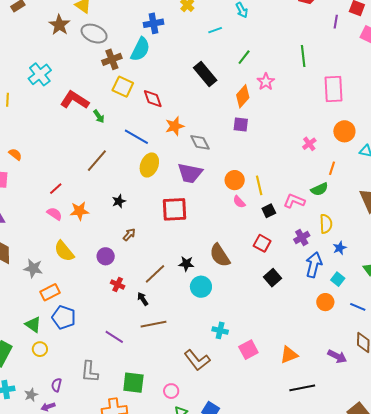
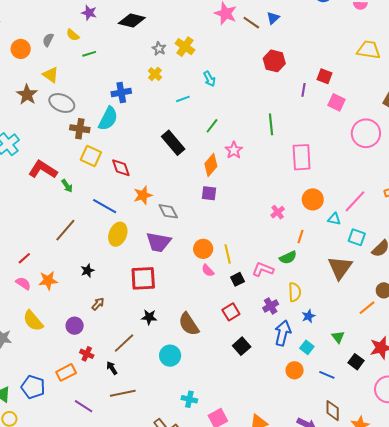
brown cross: (112, 59) -> (80, 129), turned 30
red square: (262, 243) -> (231, 312), turned 30
black star: (186, 264) -> (149, 317), moved
orange rectangle: (50, 292) -> (66, 372), moved

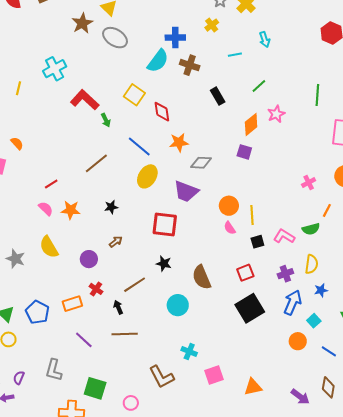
brown cross: (80, 129) -> (190, 65), moved
black rectangle: (173, 143) -> (218, 96), size x0.7
gray diamond: (168, 211) -> (201, 163), turned -70
black square: (242, 346) -> (250, 308), size x1.6

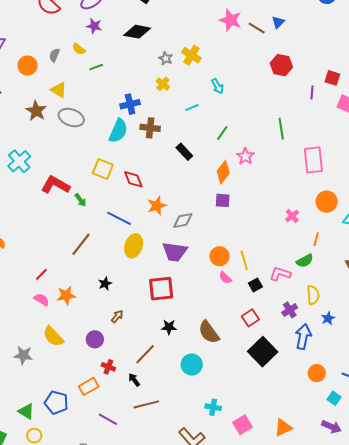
cyan square: (314, 321) -> (334, 398), moved

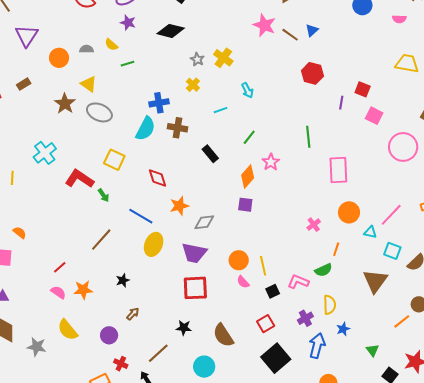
gray semicircle: (54, 55) -> (87, 49), turned 64
yellow square: (103, 169) -> (114, 160), moved
red square: (161, 289) -> (195, 288), moved

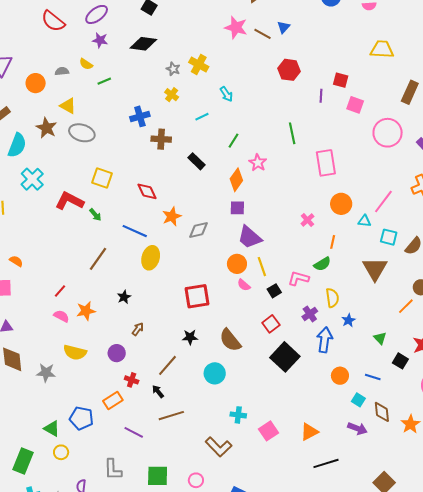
cyan semicircle: (146, 129) -> (17, 145), moved
purple trapezoid: (194, 253) -> (250, 237), moved, turned 36
yellow semicircle: (68, 330) -> (75, 352), turned -30

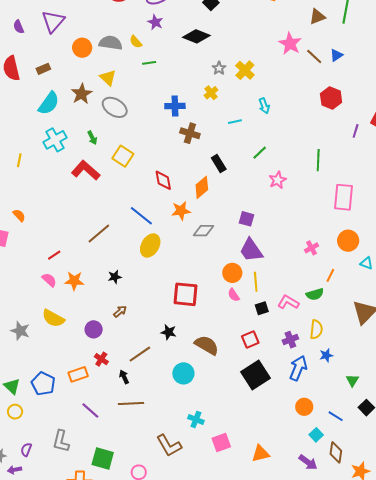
gray semicircle: (62, 71) -> (111, 43), size x1.6
orange diamond: (236, 180) -> (202, 187), moved
green arrow: (95, 215) -> (92, 138), moved
brown semicircle: (230, 340) -> (207, 345), turned 145

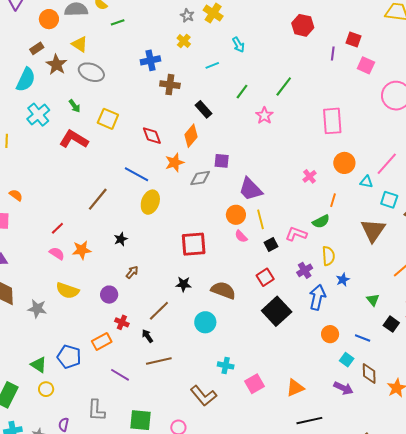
brown rectangle: (43, 69) -> (37, 48), moved
green line: (318, 160) -> (284, 86), moved, turned 45
purple square: (246, 219) -> (222, 161), moved

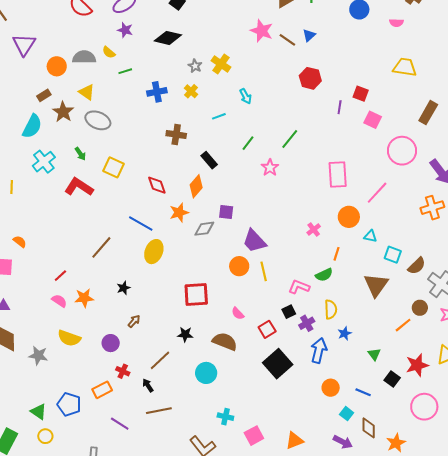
blue cross: (150, 60) -> (157, 92), moved
pink line: (387, 164) -> (377, 193), moved
pink semicircle: (241, 236) -> (238, 313), moved
black square: (271, 244) -> (289, 312), moved

